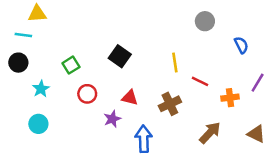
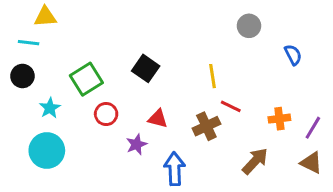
green square: (71, 65) -> (86, 79), size x1.5
red line: (200, 81) -> (231, 106), moved
purple line: (258, 83) -> (313, 128), moved
cyan circle: (38, 124) -> (47, 150), size x1.5

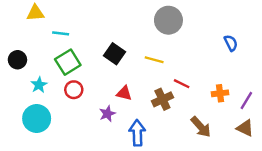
gray circle: (249, 26) -> (168, 20), moved, size x1.5
cyan line: (29, 43) -> (61, 33), moved
yellow line: (213, 76) -> (154, 60), moved, turned -66
red circle: (106, 114) -> (74, 90), moved
brown arrow: (255, 161) -> (201, 127), turned 95

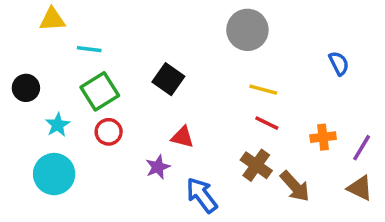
yellow line: (154, 60) -> (263, 90), moved
brown cross: (162, 99) -> (256, 165), moved, turned -30
blue arrow: (137, 133) -> (202, 195), turned -35

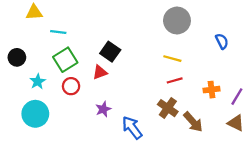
gray circle: (247, 30) -> (177, 21), moved
red line: (267, 123) -> (175, 80), turned -42
red triangle: (182, 137) -> (100, 72), moved, turned -35

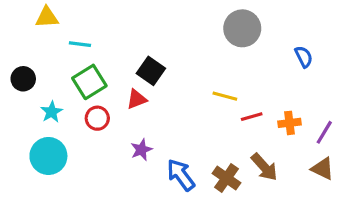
yellow line: (172, 59) -> (225, 96), moved
red line: (175, 80) -> (252, 117), moved
brown cross: (168, 108) -> (226, 178), moved

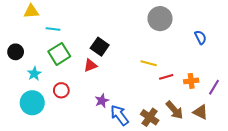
red circle: (97, 118) -> (61, 90), moved
purple star: (141, 150) -> (102, 101), moved
brown triangle: (323, 169) -> (200, 112), moved

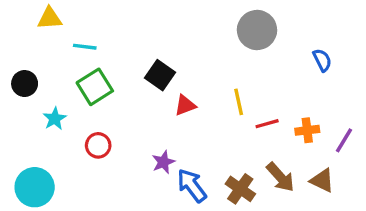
yellow line: (149, 63) -> (239, 102), turned 63
red triangle: (90, 65) -> (185, 105), moved
cyan circle: (32, 103) -> (35, 187), moved

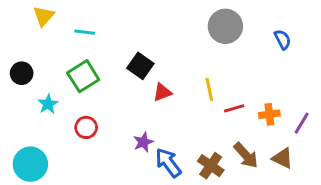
yellow triangle: (50, 18) -> (44, 16), turned -45
cyan line: (85, 47) -> (85, 32), moved
blue semicircle: (322, 60) -> (283, 40), moved

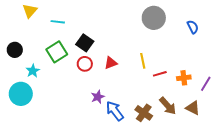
black square: (140, 66) -> (85, 43), moved
red circle: (86, 127) -> (85, 64), moved
cyan circle: (30, 164) -> (21, 94), moved

